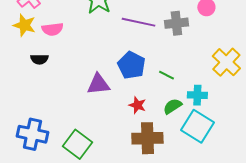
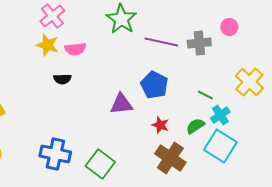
green line: (166, 75) -> (205, 95), moved
cyan cross: (197, 95) -> (220, 115), turned -36
brown cross: (147, 138) -> (170, 158), turned 36

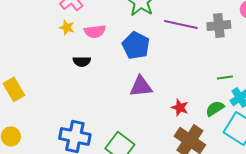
yellow star: (47, 45) -> (67, 27), size x0.7
blue pentagon: (154, 85) -> (136, 45), moved
green line: (205, 95) -> (225, 77), turned -35

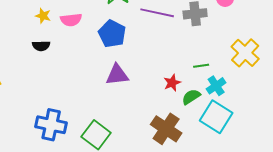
black semicircle: (82, 61) -> (41, 46), moved
red star: (180, 107) -> (172, 83), moved, turned 30

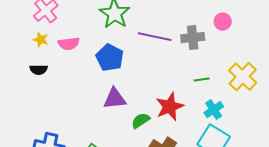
green line: (201, 66) -> (202, 80), moved
red star: (172, 83) -> (170, 107), size x1.6
green semicircle: (191, 97) -> (141, 121), moved

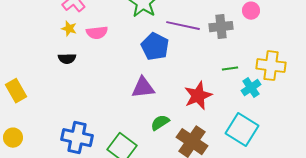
blue pentagon: (110, 58) -> (155, 47), moved
yellow cross: (243, 77) -> (271, 66), turned -36
cyan cross: (214, 110) -> (251, 88), moved
green semicircle: (141, 121) -> (160, 123), moved

